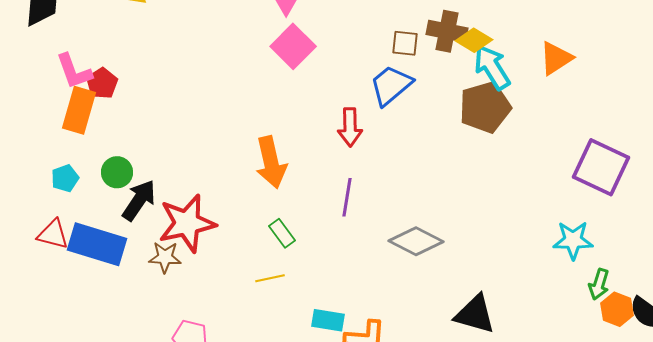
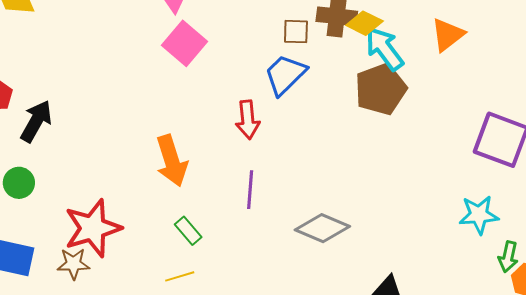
black arrow: (139, 200) -> (36, 121), moved

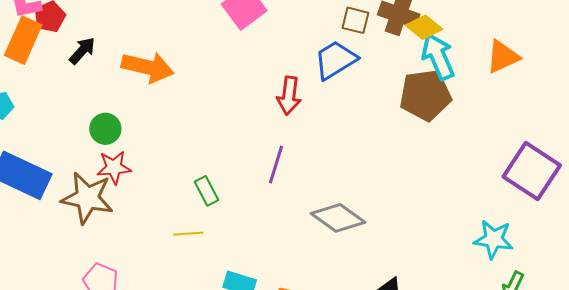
black arrow: (36, 121) -> (82, 51), size x0.7
orange arrow: (172, 161) -> (148, 67), moved, turned -72
green circle: (19, 183) -> (105, 129), moved
red star: (93, 228) -> (114, 167), size x0.6
brown star: (73, 264) -> (87, 198), size x1.6

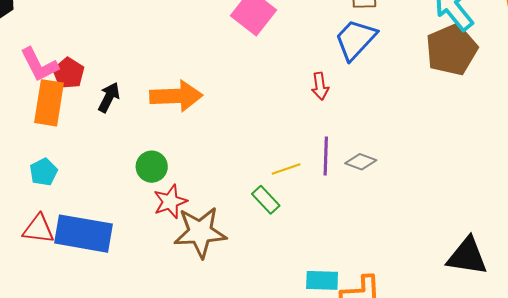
red arrow: (289, 96) -> (320, 86), size x0.7
brown star: (87, 198) -> (200, 232), moved
gray diamond: (338, 218) -> (361, 162), moved, size x0.6
yellow line: (188, 234) -> (286, 169), moved

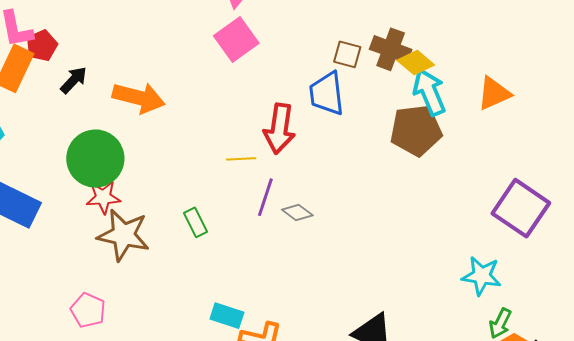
blue trapezoid: (356, 39) -> (327, 94), turned -66
red arrow: (320, 86) -> (280, 129), size x1.8
green circle: (152, 167) -> (95, 159), size x1.8
yellow line: (286, 169) -> (241, 159), moved

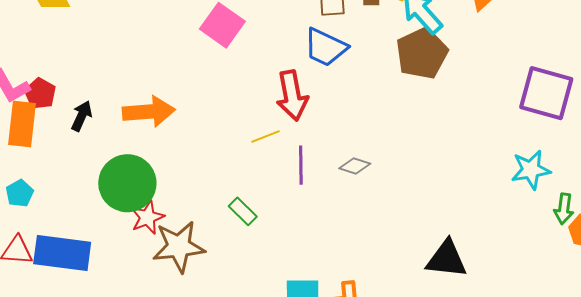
blue trapezoid: (327, 94) -> (326, 47), turned -39
gray diamond: (297, 213) -> (355, 166), moved

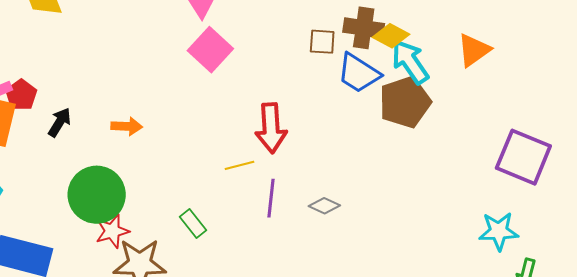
blue trapezoid: (326, 47) -> (359, 73), moved
orange arrow: (149, 112) -> (127, 126), size x0.6
green rectangle: (243, 211) -> (193, 224), moved

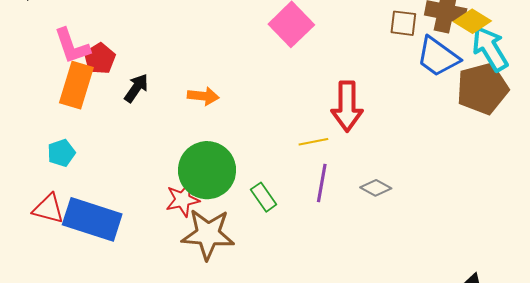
green circle: (97, 195) -> (207, 170), moved
purple line: (271, 198) -> (322, 183), moved
gray diamond: (324, 206) -> (376, 188), moved

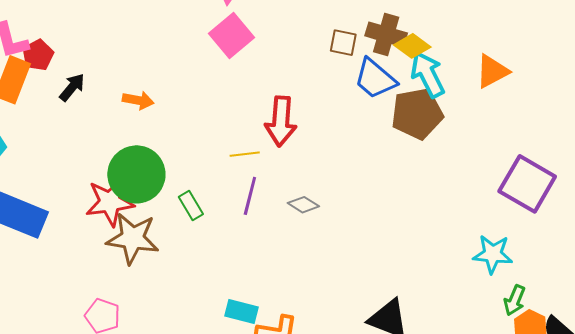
red star: (183, 200) -> (110, 202), size x1.4

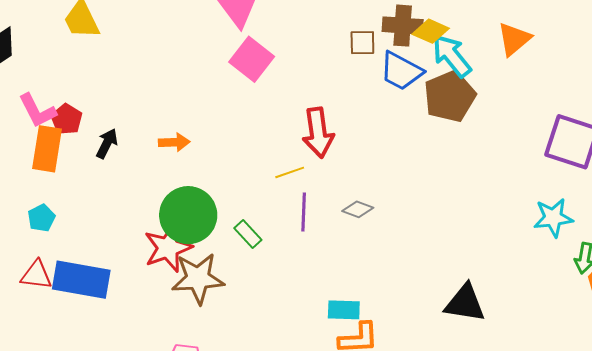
cyan rectangle: (241, 312) -> (344, 310), moved

